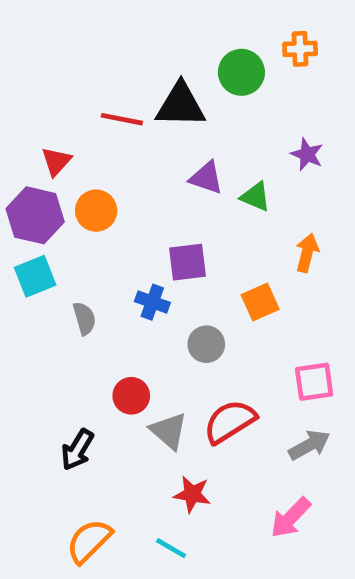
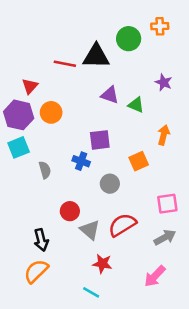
black arrow: (77, 450) -> (41, 240), turned -45
orange semicircle: (89, 541) -> (36, 271), moved

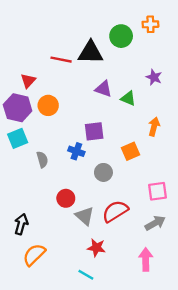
black arrow: (41, 240) -> (21, 224), moved, turned -150
pink arrow: (155, 276) -> (146, 259), turned 135

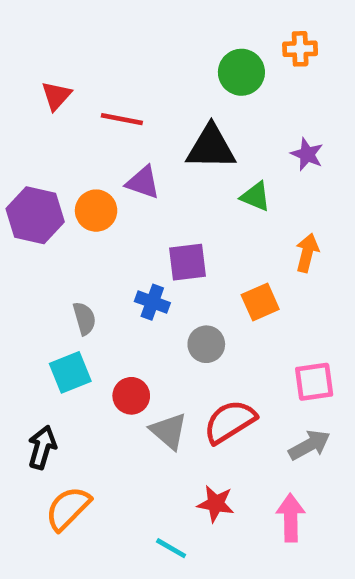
black triangle: (90, 53) -> (211, 147), moved
red triangle: (28, 81) -> (56, 96), moved
purple triangle: (103, 89) -> (143, 182), moved
cyan square: (18, 138) -> (70, 372), moved
red star: (96, 248) -> (216, 504), moved

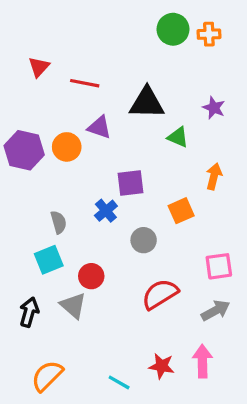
green circle: (241, 72) -> (173, 29), moved
blue cross: (152, 302) -> (106, 211), turned 30
gray triangle: (169, 431) -> (73, 306), moved
red star: (216, 504) -> (162, 366), moved
orange semicircle: (68, 508) -> (47, 376), moved

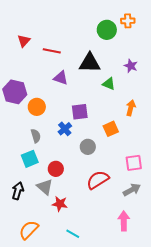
green circle: (173, 29) -> (107, 30), moved
orange circle: (67, 147) -> (37, 107), moved
red star: (162, 366) -> (60, 204), moved

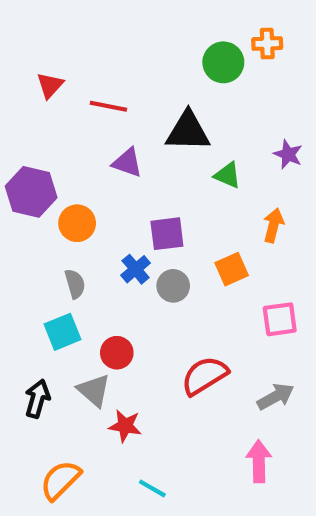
purple star: (131, 66) -> (288, 154), moved
gray circle: (88, 147) -> (173, 286), moved
pink square: (134, 163) -> (280, 319), moved

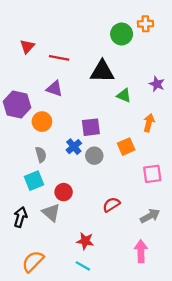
purple triangle: (127, 163) -> (54, 89), moved
red semicircle: (205, 376) -> (111, 205), size x0.7
red star: (125, 426) -> (85, 241), moved

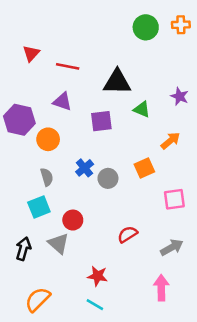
orange cross: (145, 24) -> (181, 25), moved
green circle: (122, 34) -> (146, 27), moved
orange arrow: (149, 123) -> (170, 141), turned 36
purple square: (91, 127) -> (101, 121), moved

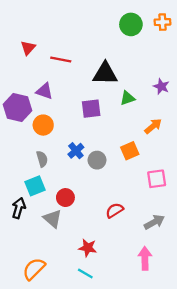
purple triangle: (62, 102) -> (44, 91), moved
green triangle: (142, 109) -> (127, 98), turned -42
black arrow: (23, 249) -> (19, 208), moved

